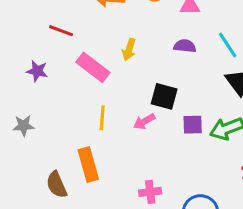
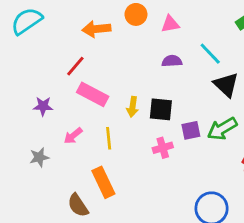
red line: (61, 31) -> (75, 66), moved, turned -60
yellow arrow: (129, 50) -> (133, 107), moved
pink arrow: (144, 121) -> (73, 136), moved
pink cross: (150, 192) -> (163, 148), moved

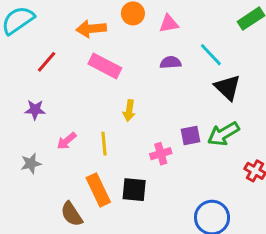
red line: (75, 66) -> (47, 62), moved
pink rectangle: (93, 94) -> (105, 66), moved
black square: (161, 109) -> (134, 190), moved

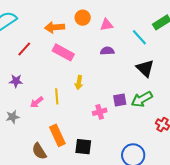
cyan line: (211, 55) -> (139, 37), moved
yellow line: (104, 144) -> (57, 96), moved
black square: (134, 190) -> (83, 147), moved

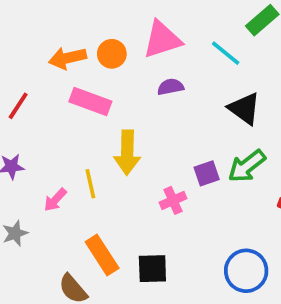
orange circle: (83, 18) -> (112, 54), moved
pink triangle: (107, 25) -> (162, 39), size x1.6
yellow arrow: (79, 83) -> (127, 153), size x1.6

